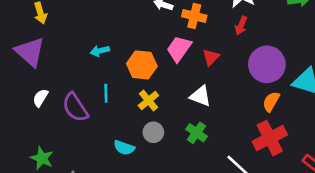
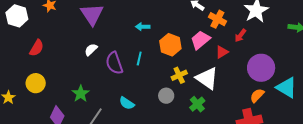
red arrow: (241, 26) -> (240, 36), moved
white triangle: (200, 96) -> (207, 78), size x1.4
yellow cross: (148, 101) -> (179, 75), moved
cyan semicircle: (124, 148) -> (127, 103), moved

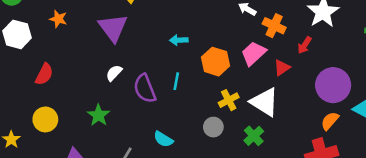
green star: (81, 94) -> (99, 115), moved

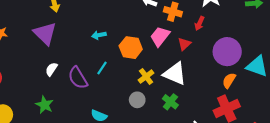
cyan line: (176, 81) -> (102, 68), turned 32

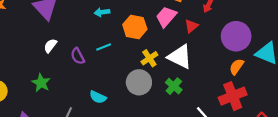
cyan line: (102, 68) -> (104, 47), turned 32
purple semicircle: (78, 78) -> (78, 56), size x0.7
gray circle: (137, 100) -> (139, 82), size x1.5

